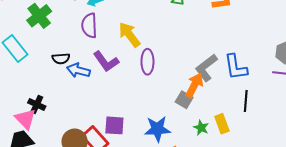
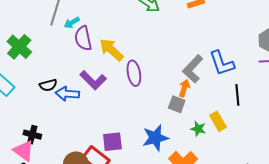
purple semicircle: (89, 26) -> (83, 38), moved
orange arrow: (194, 85) -> (184, 88), size x0.7

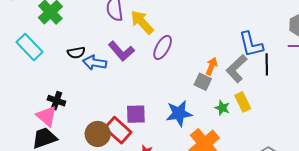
gray L-shape: (193, 69) -> (237, 69), moved
purple ellipse: (134, 73) -> (163, 47), turned 35
black line: (237, 95) -> (267, 64), moved

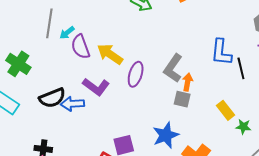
blue L-shape: (251, 44) -> (221, 52), turned 32
black semicircle: (76, 53) -> (52, 98), size x1.5
gray L-shape: (237, 69) -> (173, 68), moved
green star: (222, 108) -> (243, 127), moved

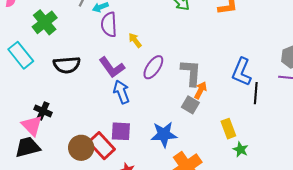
yellow arrow: (110, 54) -> (135, 40), size x0.6
gray L-shape: (173, 68) -> (191, 73), turned 132
blue arrow: (72, 104) -> (122, 92), moved, turned 55

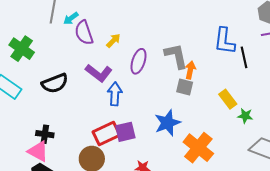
yellow arrow: (135, 40) -> (113, 41), turned 98
blue arrow: (122, 92) -> (115, 94), turned 40
red rectangle: (102, 146) -> (106, 134), moved, turned -56

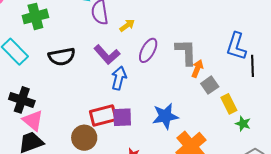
green cross: (22, 49) -> (35, 16), turned 30
gray square: (185, 87) -> (210, 85), moved, turned 30
black cross: (45, 134) -> (22, 100), moved, size x1.4

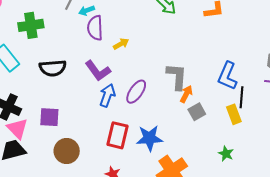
purple ellipse: (148, 50) -> (136, 92), moved
yellow rectangle: (229, 104) -> (234, 114), moved
red rectangle: (103, 115) -> (117, 135), moved, turned -68
purple square: (122, 117) -> (49, 117), moved

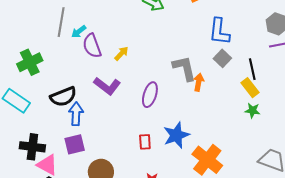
blue L-shape: (227, 76) -> (219, 32), moved
blue arrow: (107, 95) -> (76, 114), moved
gray square: (197, 112) -> (222, 58), moved
red rectangle: (117, 135) -> (145, 142), size x0.6
green star: (226, 154) -> (252, 110), moved

